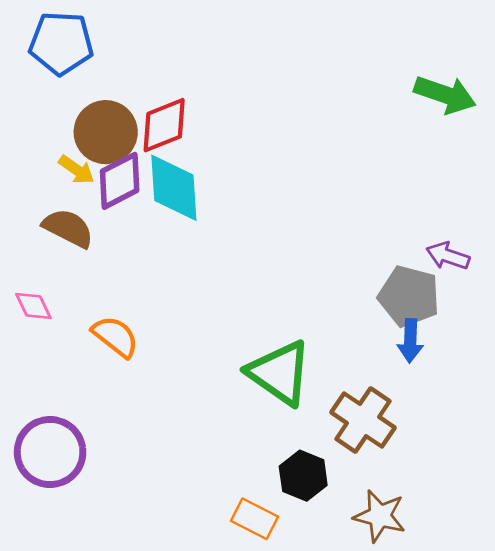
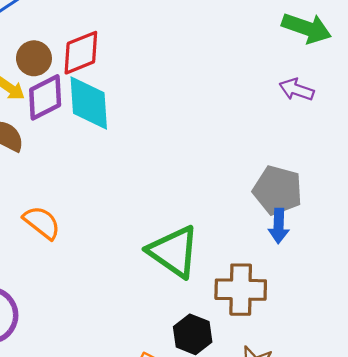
brown circle: (106, 132) -> (34, 58), size x0.7
purple arrow: (448, 256) -> (297, 90), moved
brown cross: (363, 420) -> (241, 290), turned -33

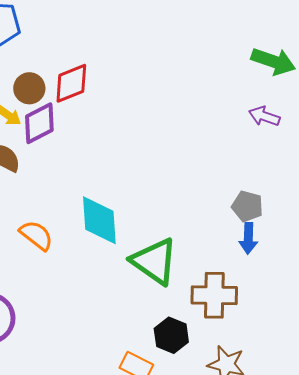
cyan diamond: (89, 103) -> (99, 220), moved
gray pentagon: (278, 190) -> (247, 206), size x0.7

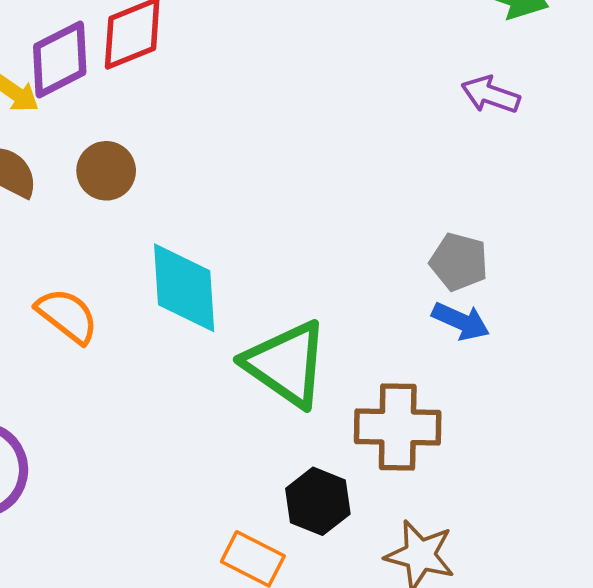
brown circle: (29, 88) -> (106, 171), moved
purple diamond: (39, 123) -> (60, 59), moved
blue arrow: (248, 238) -> (461, 321), turned -68

